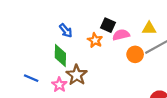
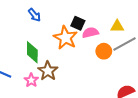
blue arrow: (66, 31) -> (34, 15), moved
orange star: (95, 40) -> (65, 38), size x1.6

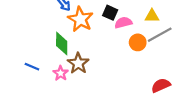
orange star: (65, 38) -> (80, 19), moved

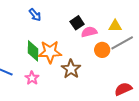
black square: (110, 13) -> (77, 23), turned 32
orange star: (80, 19) -> (50, 52), moved, turned -30
brown star: (78, 63) -> (71, 69), moved

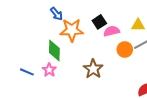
orange star: (50, 52) -> (72, 30), moved
pink star: (32, 78) -> (49, 70), moved

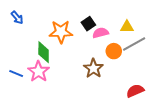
blue arrow: (56, 14) -> (17, 18), moved
brown star: (93, 69) -> (93, 68), moved
pink star: (49, 70) -> (39, 71), size x1.5

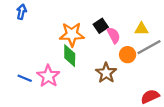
blue arrow: (17, 18) -> (21, 12), moved, turned -128
pink semicircle: (101, 33) -> (114, 35), turned 77
green diamond: (44, 52) -> (70, 56), moved

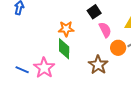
black square: (101, 26) -> (94, 12), moved
orange star: (72, 34) -> (66, 29), size x0.7

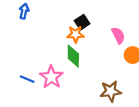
black square: (94, 12) -> (82, 22), moved
brown star: (98, 65) -> (111, 91), moved, turned 30

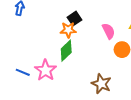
green diamond: (73, 56) -> (66, 51), turned 45
brown star: (111, 91) -> (101, 84), turned 30

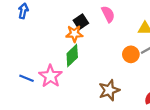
pink semicircle: (109, 31) -> (108, 14), moved
brown star: (101, 84) -> (109, 90), turned 30

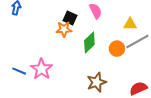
black square: (81, 22) -> (70, 18), turned -32
green diamond: (72, 55) -> (89, 42), moved

